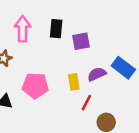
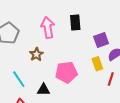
purple square: (81, 41) -> (101, 40), moved

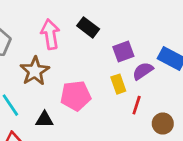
black rectangle: (75, 22) -> (88, 27), turned -49
brown star: (36, 54) -> (35, 71), size x1.5

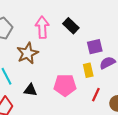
pink pentagon: (76, 96) -> (65, 85), moved
red line: (137, 105) -> (96, 95), moved

